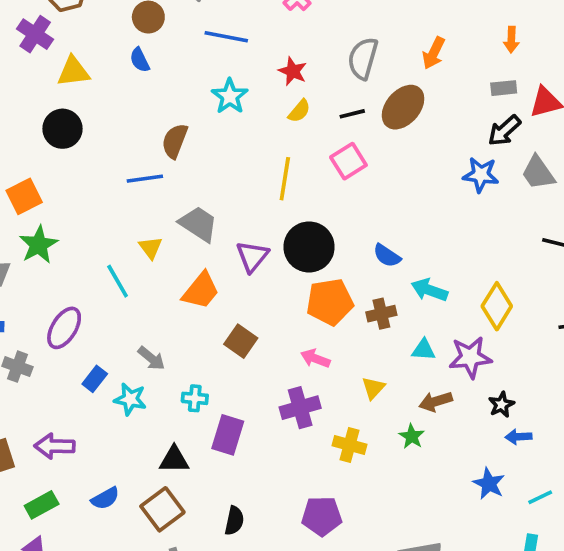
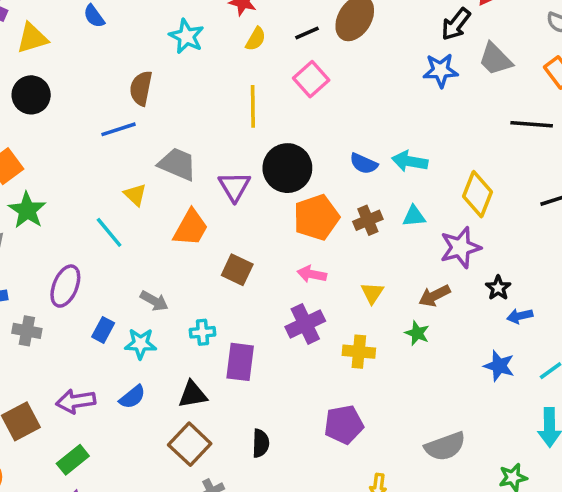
cyan arrow: (429, 290) -> (410, 161), moved
cyan triangle: (424, 350) -> (414, 216), moved
blue semicircle: (105, 498) -> (132, 397), moved

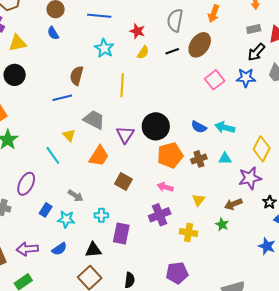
pink square: (311, 79) -> (215, 80), moved
yellow line: (253, 106) -> (122, 85), moved

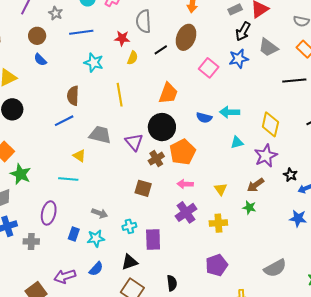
gray semicircle: (175, 20) -> (144, 21), moved
cyan line: (53, 155) -> (68, 179), turned -36
orange trapezoid: (99, 156) -> (168, 93), moved
brown cross: (199, 159) -> (156, 159), moved

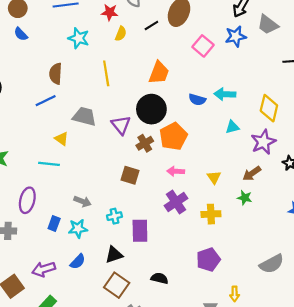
black semicircle: (172, 283) -> (160, 278), turned -70

